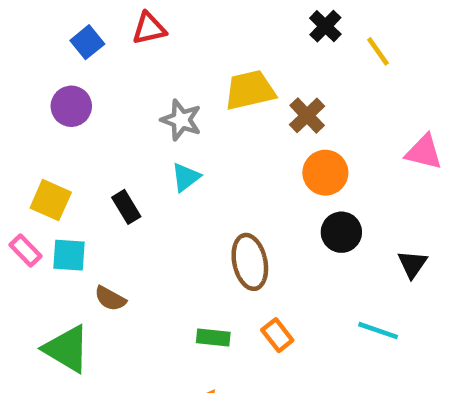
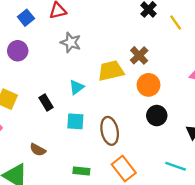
yellow trapezoid: (250, 90) -> (111, 71), moved
gray star: (181, 120) -> (71, 42), moved
cyan square: (69, 255) -> (75, 121), moved
orange rectangle: (277, 335) -> (124, 169), size x1.5
green rectangle: (213, 337) -> (81, 171), moved

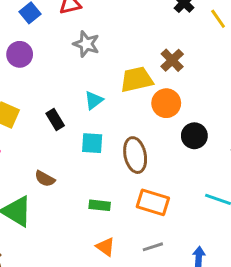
orange circle: (149, 85) -> (166, 103), moved
orange rectangle: (124, 169) -> (153, 202), turned -35

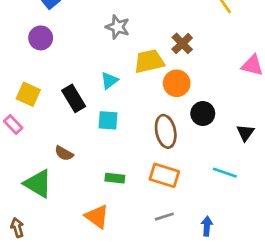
gray star: (86, 44) -> (118, 27), moved
black rectangle: (55, 119) -> (74, 98), size x1.4
brown ellipse: (135, 155) -> (166, 131), moved
orange triangle: (106, 247) -> (97, 217), moved, size x1.4

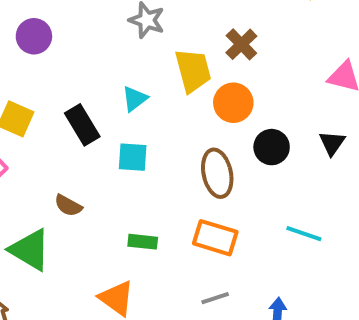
yellow trapezoid: (149, 61) -> (193, 71), turned 88
black triangle: (245, 133) -> (332, 143), moved

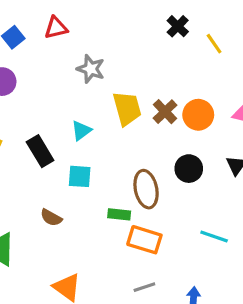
brown cross: (241, 44) -> (165, 112), moved
orange circle: (233, 103) -> (198, 115), moved
brown semicircle: (68, 205) -> (51, 218), moved
green rectangle: (143, 242) -> (119, 214), moved

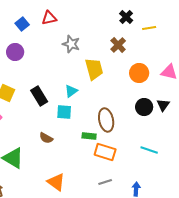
yellow line: (214, 44) -> (149, 28), turned -64
brown cross: (165, 112) -> (118, 45), moved
cyan triangle: (81, 131) -> (71, 91), moved
black circle: (189, 169) -> (144, 107), moved

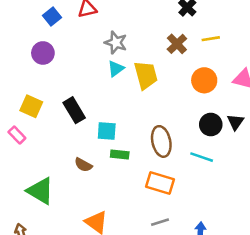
yellow line: (149, 28) -> (211, 39), moved
cyan triangle: (71, 91) -> (116, 69), moved
green rectangle: (89, 136) -> (120, 154), moved
cyan line: (149, 150) -> (202, 157), moved

